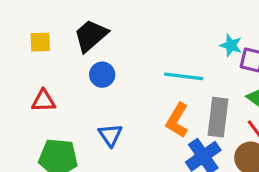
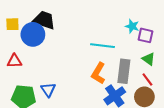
black trapezoid: (91, 36) -> (44, 20), turned 60
blue circle: (102, 75) -> (33, 34), moved, size x1.5
blue triangle: (110, 135) -> (48, 90), moved

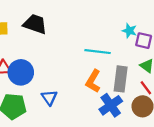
blue circle: (33, 34) -> (21, 72), moved
blue triangle: (48, 90) -> (49, 98), moved

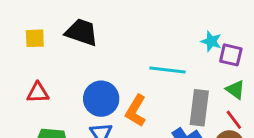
blue circle: (21, 72) -> (101, 99), moved
orange L-shape: (93, 81) -> (136, 111), moved

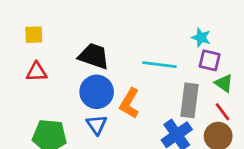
black trapezoid: (82, 32) -> (94, 56), moved
purple square: (231, 55) -> (210, 60), moved
red triangle: (38, 93) -> (37, 72), moved

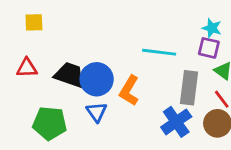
cyan star: (201, 37) -> (212, 28), moved
black trapezoid: (94, 56) -> (70, 75), moved
red triangle: (37, 72) -> (27, 68), moved

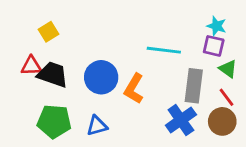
yellow square: (34, 22) -> (48, 32), moved, turned -30
black trapezoid: (70, 75) -> (53, 74), moved
blue triangle: (97, 112) -> (97, 126), moved, turned 50

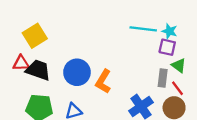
yellow square: (48, 32) -> (35, 36), size x1.5
cyan line: (164, 50) -> (143, 29), moved
gray rectangle: (194, 86) -> (163, 78), moved, size x0.7

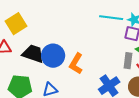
black trapezoid: (38, 70) -> (33, 54), moved

